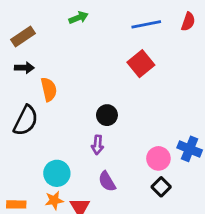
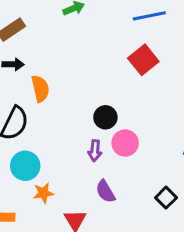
pink circle: (158, 158) -> (125, 143), moved
cyan circle: (57, 173) -> (25, 166), moved
orange star: (54, 200) -> (43, 193), moved

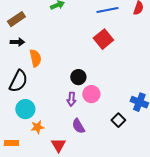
black square: (166, 198) -> (118, 120), moved

